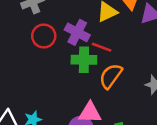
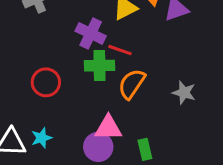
red circle: (44, 36) -> (46, 82), moved

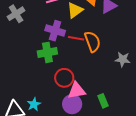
green cross: (100, 66) -> (47, 52), moved
red circle: (46, 82) -> (64, 78), moved
orange semicircle: (132, 84) -> (92, 42), moved, turned 135

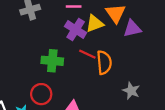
purple cross: (55, 31) -> (76, 30), moved
red circle: (64, 78) -> (41, 94), moved

